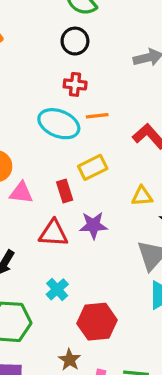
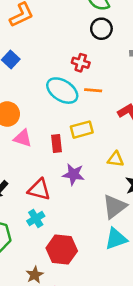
black circle: (75, 41) -> (101, 29), moved
red triangle: (53, 233) -> (39, 190), moved

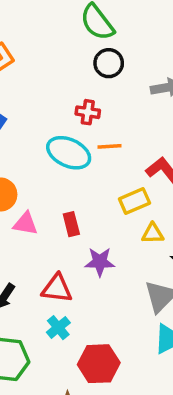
yellow rectangle: (82, 130) -> (134, 201), moved

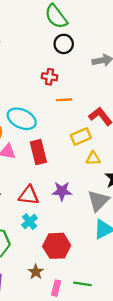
cyan ellipse: (69, 153) -> (22, 119), moved
red rectangle: (71, 224) -> (38, 152), size x1.5
purple star: (100, 262) -> (62, 191), moved

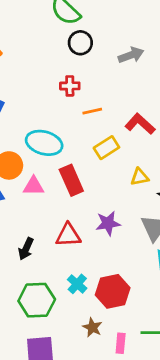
yellow rectangle: (81, 137) -> (106, 148), moved
cyan cross: (30, 222) -> (77, 284), moved

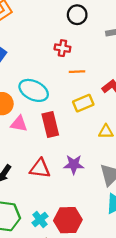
cyan cross: (77, 284) -> (40, 220), moved

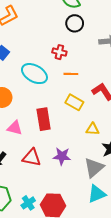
cyan ellipse: (34, 90) -> (34, 74), moved
yellow rectangle: (83, 103) -> (74, 102), turned 48
pink triangle: (19, 124) -> (15, 128), moved

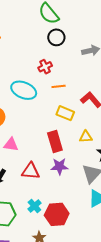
red cross: (59, 52) -> (45, 67), turned -32
red rectangle: (44, 119) -> (55, 141), moved
cyan cross: (28, 203) -> (34, 206), moved

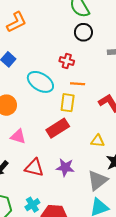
red cross: (45, 67) -> (67, 61), turned 32
yellow rectangle: (65, 113) -> (68, 103), moved, turned 66
red rectangle: (55, 141) -> (58, 128), moved, turned 65

